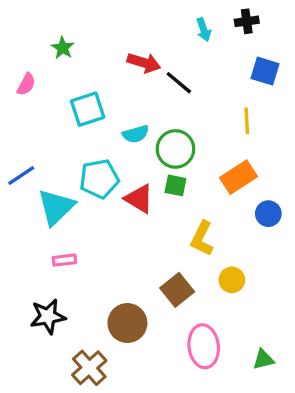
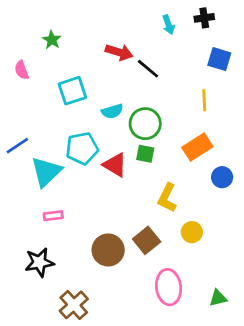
pink semicircle: (26, 84) -> (22, 70), turned 132
brown circle: (127, 323) -> (108, 250), moved

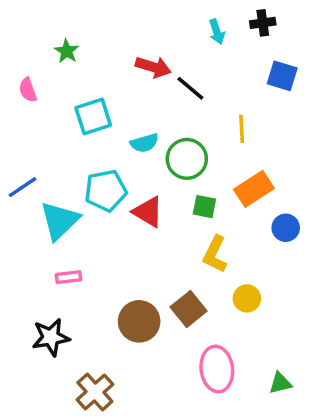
yellow line: (204, 100) -> (242, 129), moved
green square: (145, 154) -> (204, 207), moved

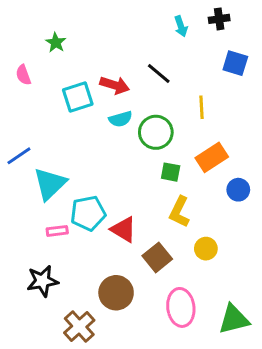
red arrow: (153, 67) -> (115, 85), moved
cyan pentagon: (106, 191) -> (88, 213), moved
red triangle: (148, 212) -> (123, 229), moved
brown circle: (139, 321) -> (116, 293), moved
green triangle: (280, 383) -> (234, 319), size x1.6

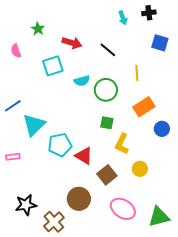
red arrow: (115, 85) -> (72, 43), moved
green square: (171, 172) -> (107, 123), moved
pink rectangle: (57, 231) -> (13, 157), moved
black star: (42, 281) -> (26, 205), moved
pink ellipse: (181, 307) -> (123, 209), turned -50

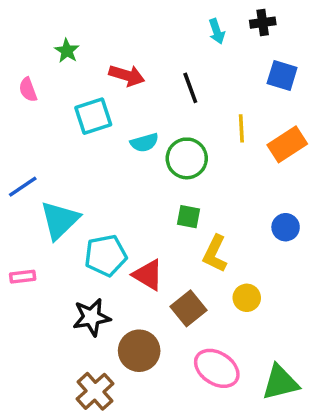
black line: (108, 50) -> (190, 88), turned 30
orange rectangle: (144, 107) -> (287, 144), moved
black star: (26, 205) -> (91, 317), moved

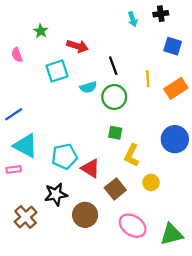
black line: (190, 88) -> (113, 66), moved
cyan triangle: (60, 220) -> (26, 146), moved, turned -48
blue circle: (286, 227) -> (175, 139), size x1.6
brown cross: (95, 391) -> (26, 217), moved

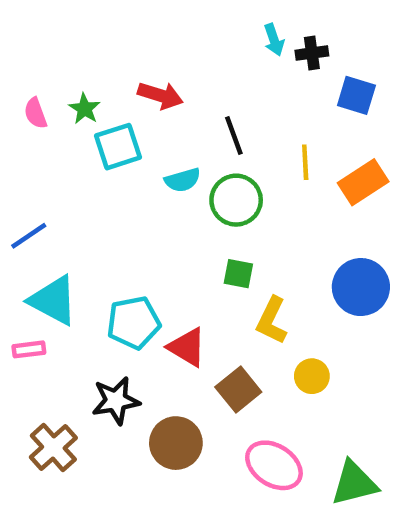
black cross: (161, 14) -> (312, 53), moved
green star: (41, 31) -> (85, 109), moved

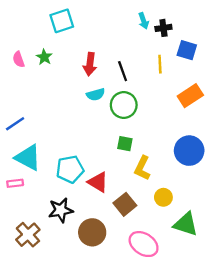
red arrow: (160, 95) -> (90, 64), moved, turned 80
cyan square: (118, 147) -> (62, 21), moved
yellow line: (305, 162) -> (160, 64), moved
green triangle: (354, 483) -> (186, 224), moved, turned 32

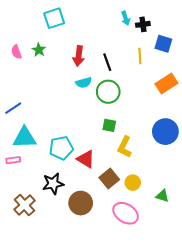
cyan triangle: (28, 158) -> (25, 138), turned -30
yellow circle: (163, 197) -> (133, 183), moved
green triangle: (186, 224) -> (162, 196), size x0.6

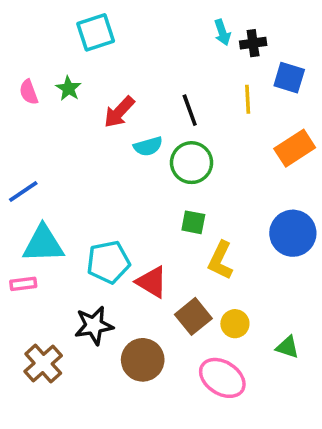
red arrow: (79, 56) -> (119, 112), moved, turned 36

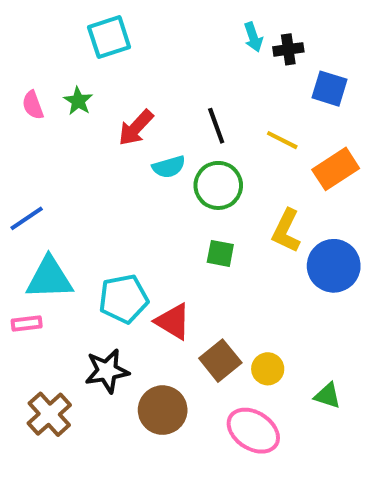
yellow line: (248, 99) -> (282, 140), moved, turned -60
yellow L-shape: (220, 260) -> (286, 231), moved

